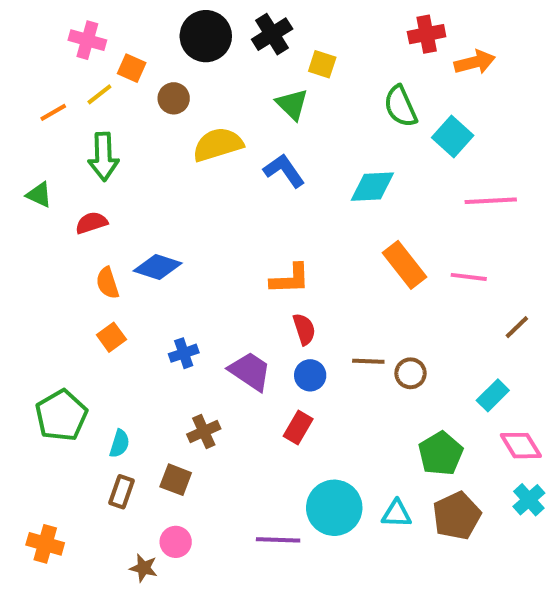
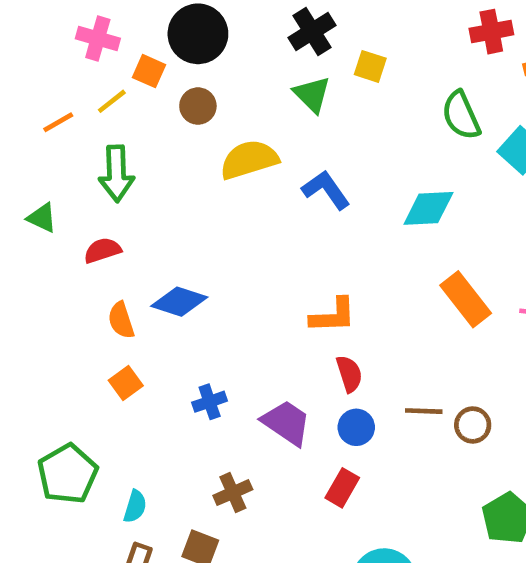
black circle: (206, 36) -> (198, 34), moved
green triangle: (292, 104) -> (312, 94), moved

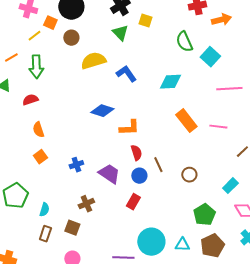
orange line: (58, 122) -> (11, 58), moved
blue diamond: (179, 302) -> (102, 111), moved
brown line: (424, 411) -> (158, 165), moved, turned 63

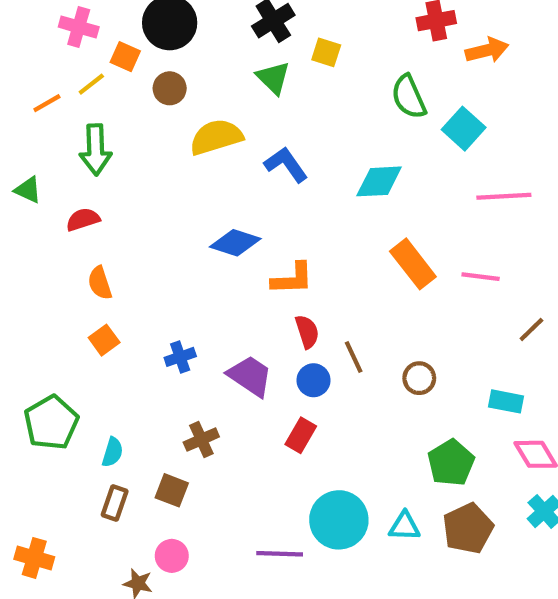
orange line: (11, 58) -> (47, 103), moved
cyan rectangle: (230, 186) -> (506, 401), turned 56

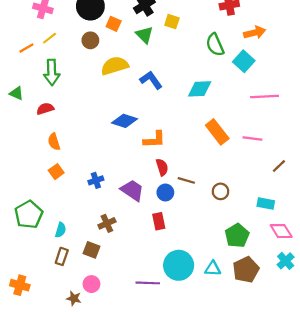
orange arrow: (487, 50) -> (255, 33), moved
orange square: (125, 57) -> (114, 24), moved
brown line: (354, 357) -> (186, 180), turned -49
red rectangle: (301, 435) -> (159, 221), turned -42

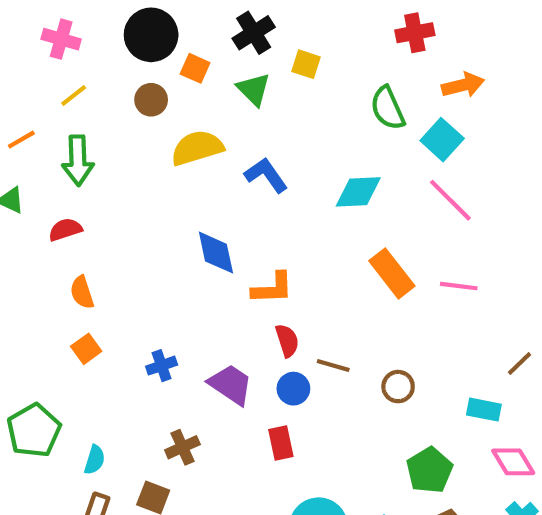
orange line: (26, 48) -> (21, 140), moved
pink line: (265, 97) -> (450, 200), moved, turned 48
blue diamond: (125, 121) -> (216, 253), turned 60
brown line: (279, 166) -> (519, 364), moved

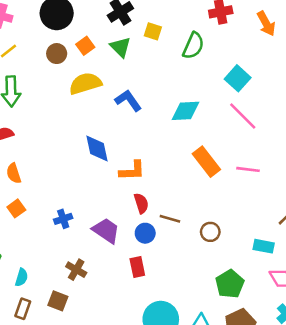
orange square: (195, 68) -> (85, 46), moved, turned 30
orange arrow: (463, 85) -> (266, 24), moved, turned 75
green semicircle: (388, 108) -> (193, 46), moved, turned -132
brown cross: (182, 447) -> (76, 270), turned -36

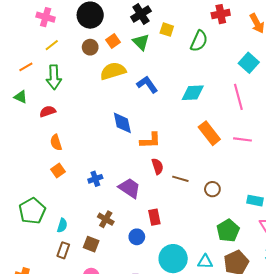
cyan square: (238, 78) -> (249, 63), moved
pink line: (243, 116) -> (238, 97), turned 30
blue circle: (145, 233) -> (137, 237), moved

